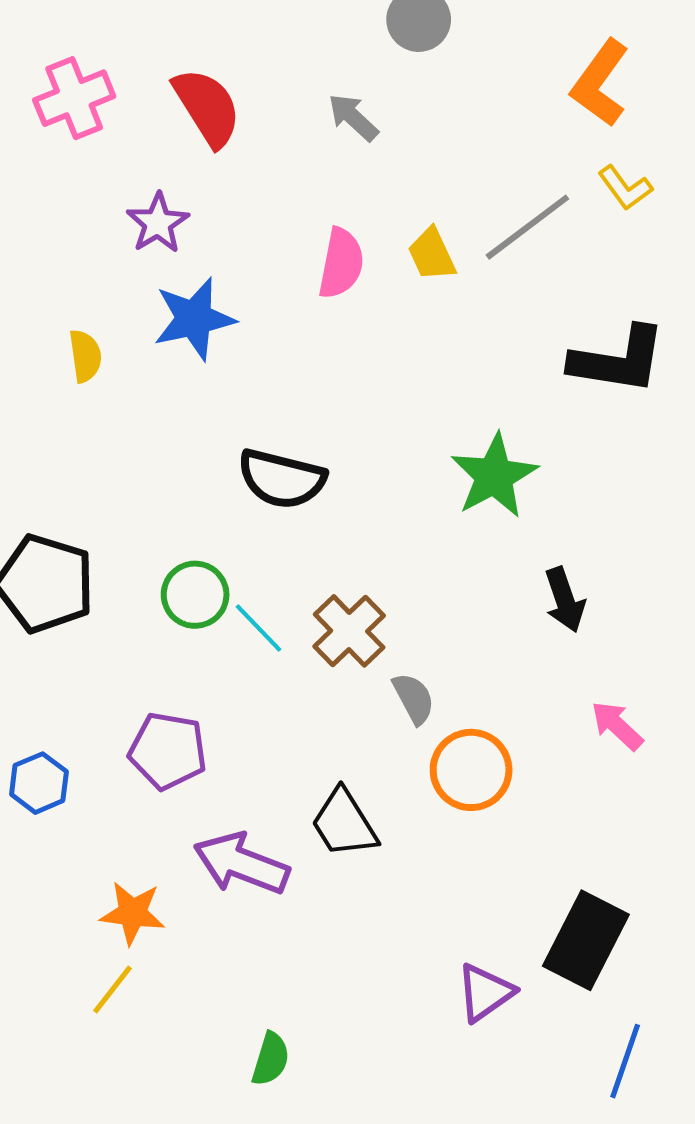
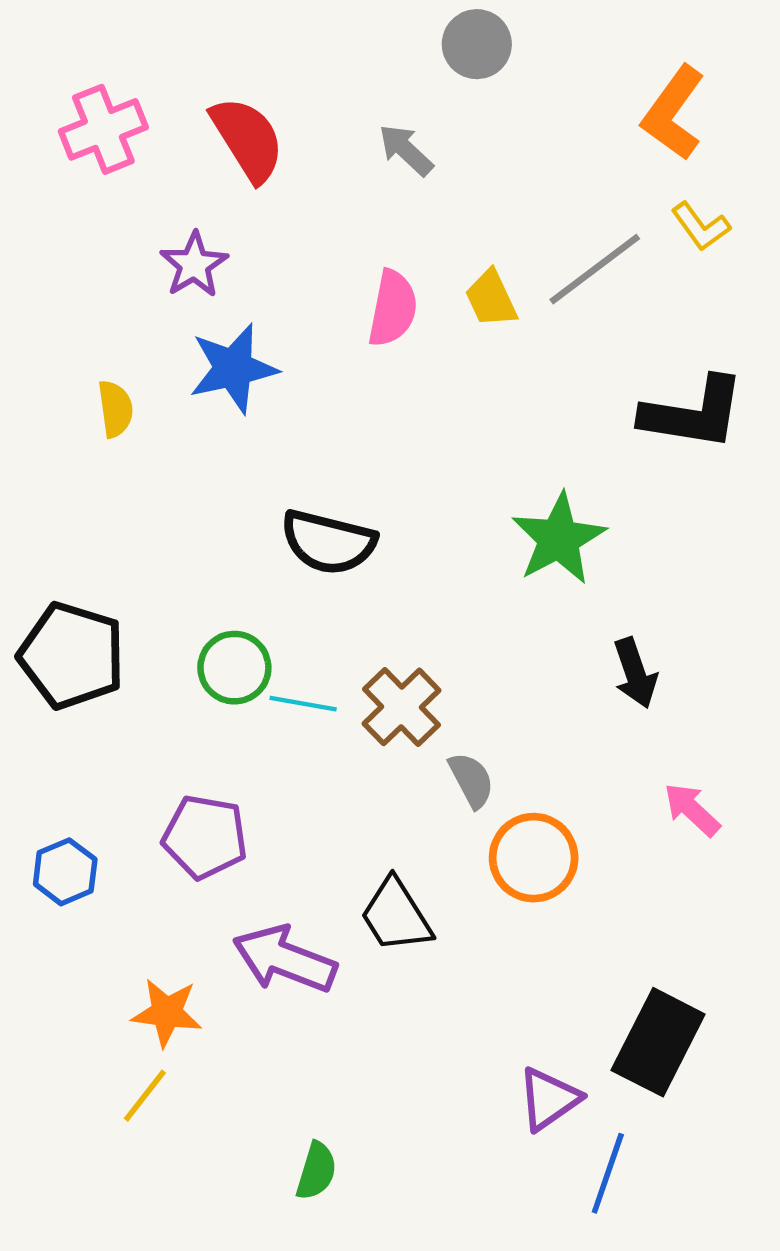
cyan line: (259, 628) -> (303, 704), turned -36
blue line: (625, 1061) -> (608, 1173), moved

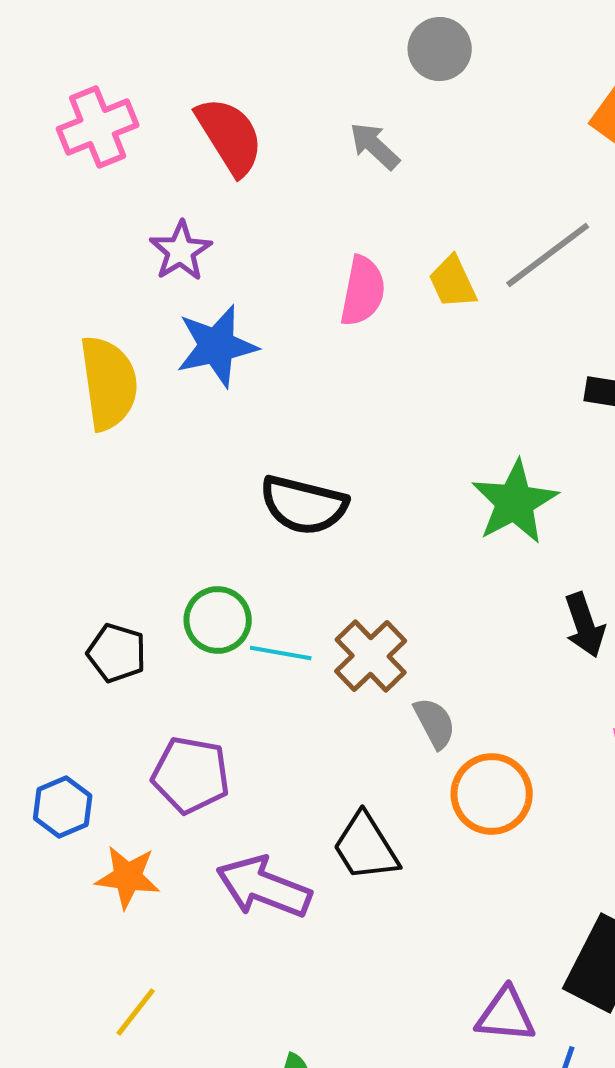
yellow semicircle: (115, 409) -> (109, 383), size x1.8
black pentagon: (72, 656) -> (117, 653), moved, size x0.6
orange star: (167, 1013) -> (128, 877), moved
purple triangle: (549, 1099) -> (506, 1015), turned 40

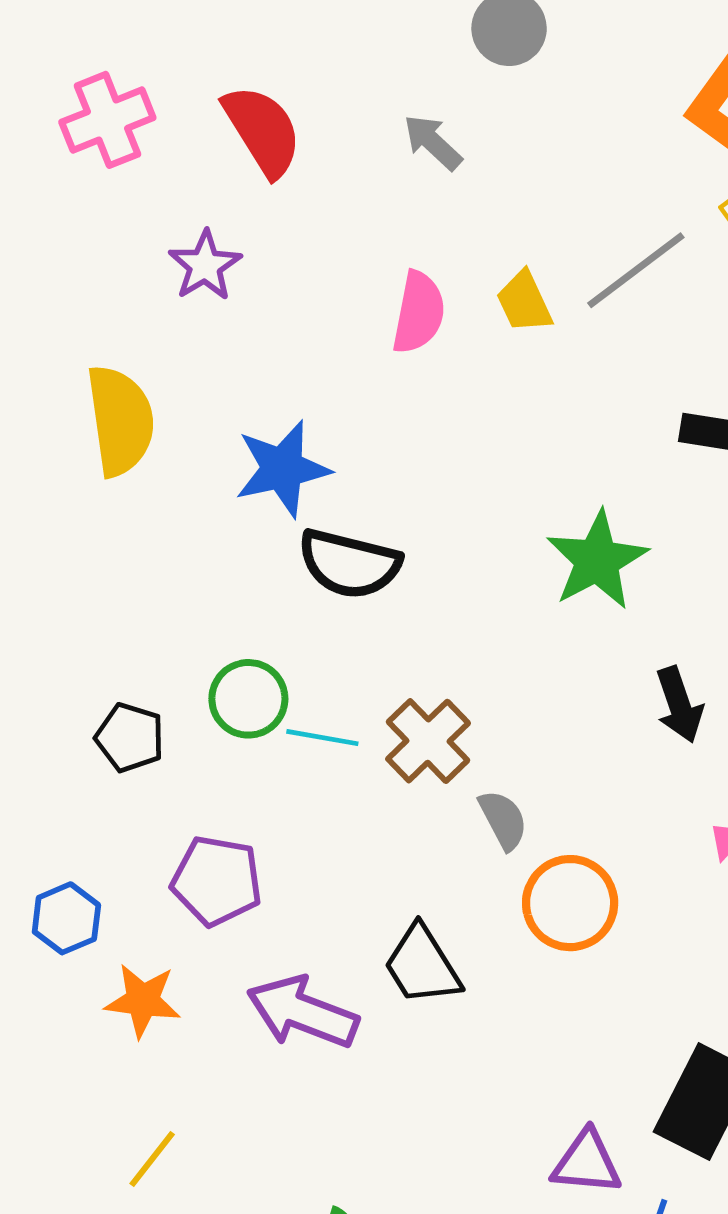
blue star: (217, 346) -> (282, 469), moved

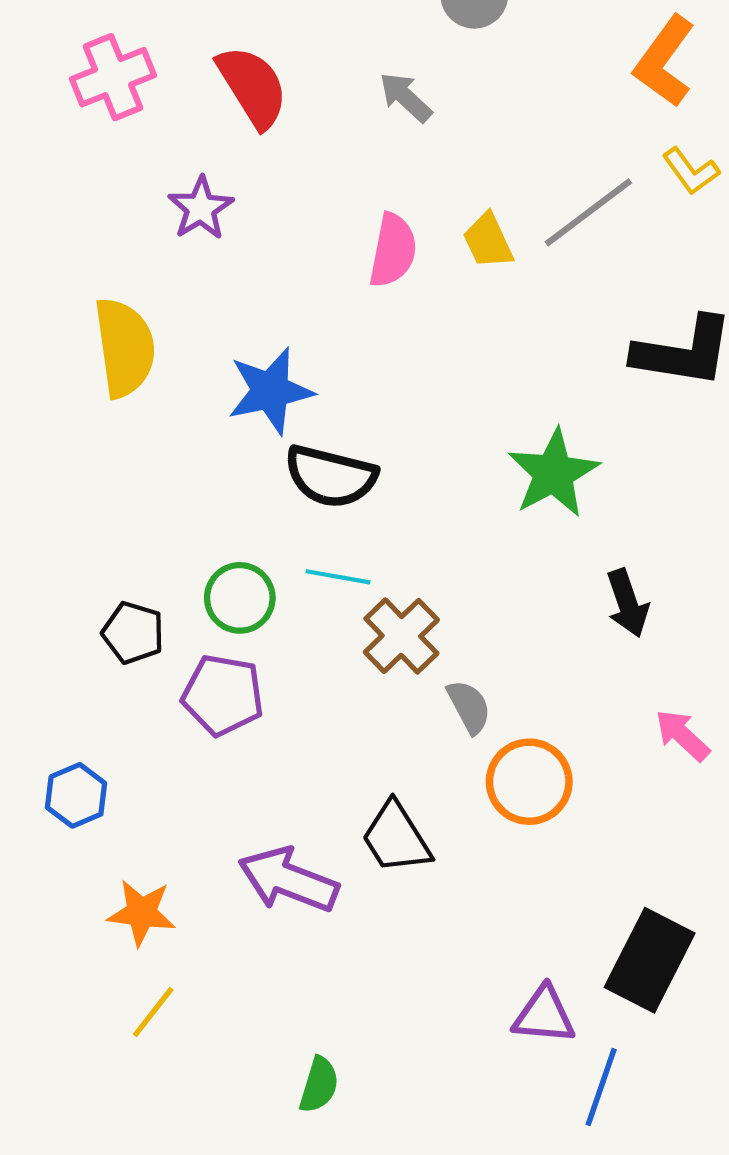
cyan line: (322, 738) -> (338, 577), moved
purple pentagon: (217, 881) -> (223, 695), moved
orange star: (143, 1001) -> (142, 913), moved

